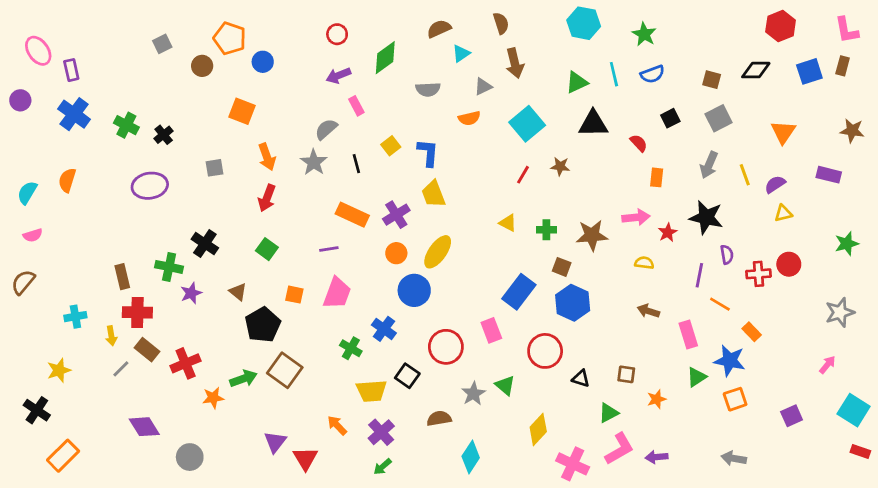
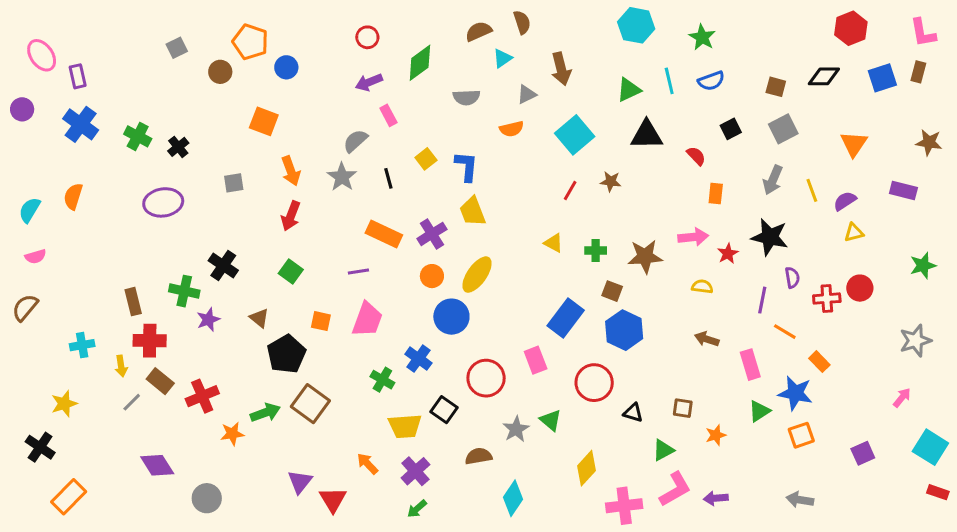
brown semicircle: (501, 23) -> (522, 22), moved
pink cross: (573, 464) -> (624, 506), turned -32

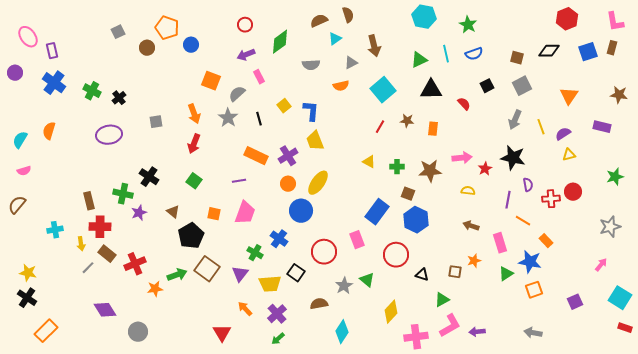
orange square: (264, 121) -> (211, 81), moved
orange rectangle: (716, 193) -> (433, 129), moved
yellow star: (64, 404) -> (28, 273), moved, turned 30
orange star: (716, 435) -> (474, 261), moved
purple triangle: (300, 482) -> (240, 274), moved

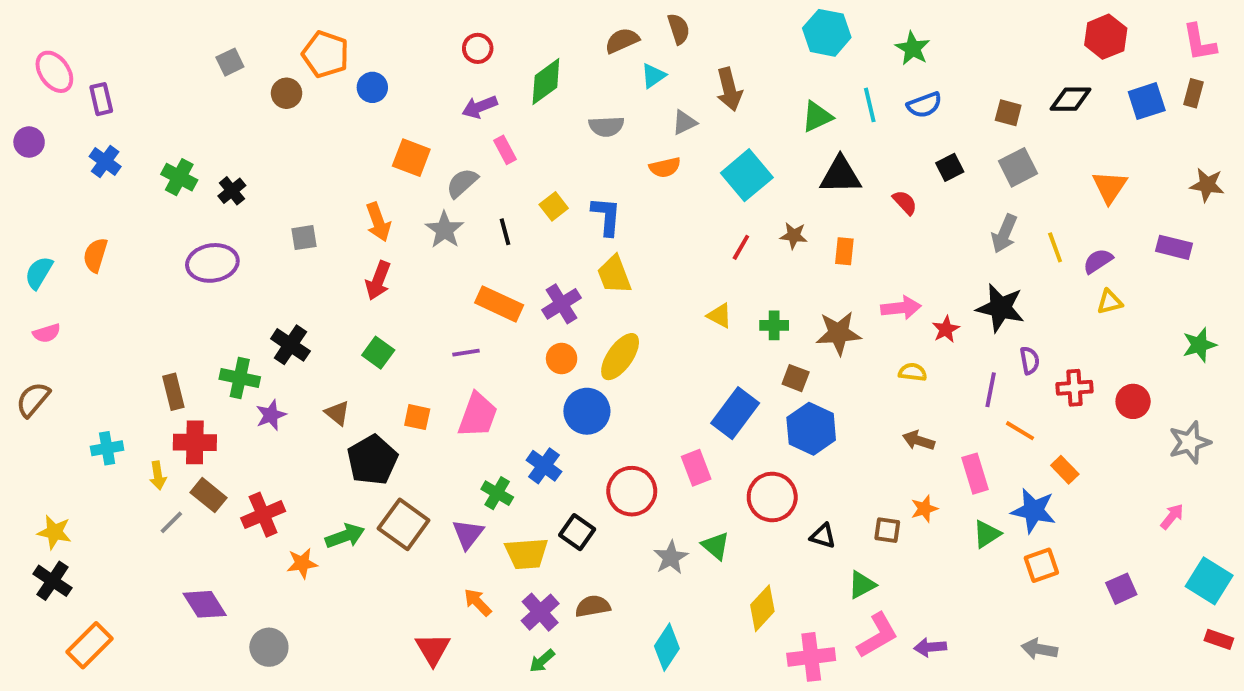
blue cross: (54, 83) -> (105, 162), size x0.7
red circle: (573, 192) -> (1133, 401), moved
brown semicircle: (319, 304) -> (593, 606), moved

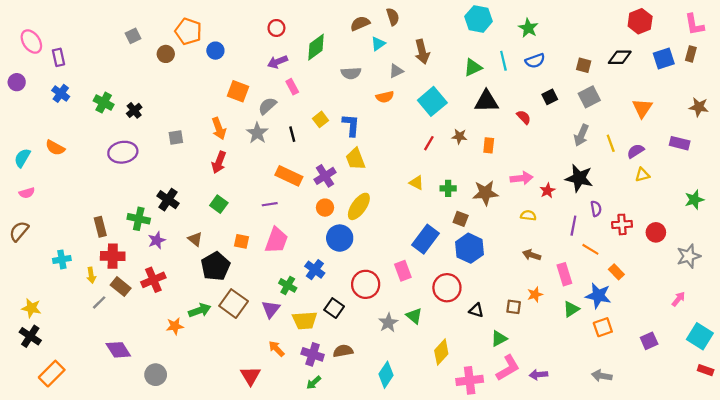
orange semicircle: (95, 255) -> (55, 148), turned -78
red cross: (263, 515) -> (153, 280), moved
purple cross: (540, 612) -> (313, 354), turned -30

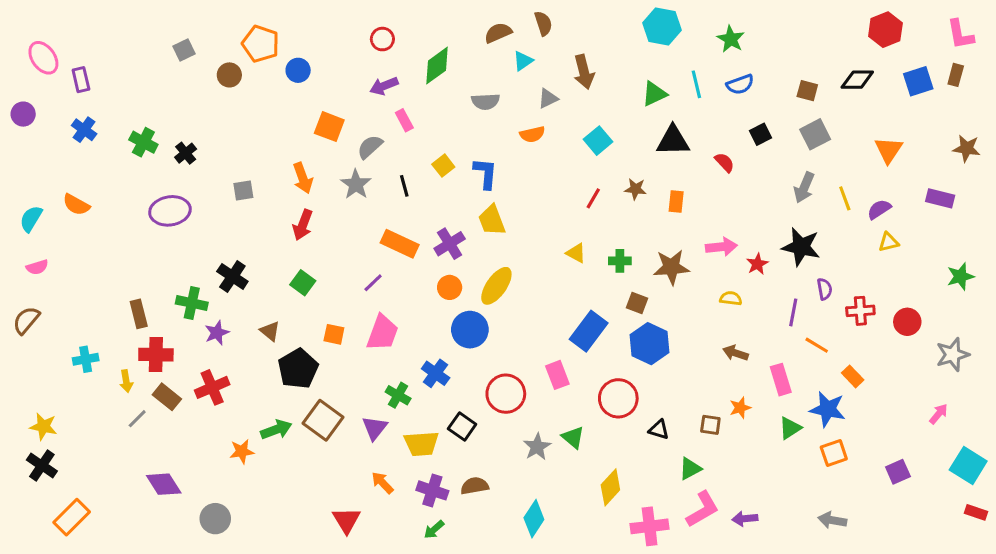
cyan square: (432, 101) -> (598, 141), size x0.7
purple line: (270, 204) -> (373, 283), turned -35

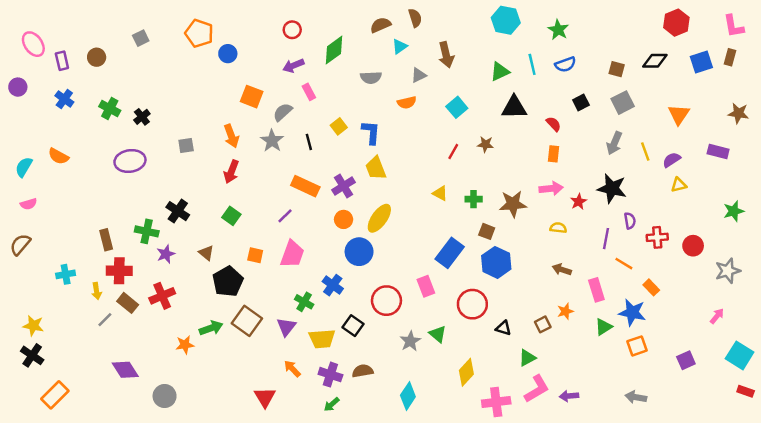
brown circle: (229, 75) -> (97, 57), moved
orange rectangle: (676, 202) -> (553, 154), moved
brown square: (710, 425) -> (543, 324), turned -35

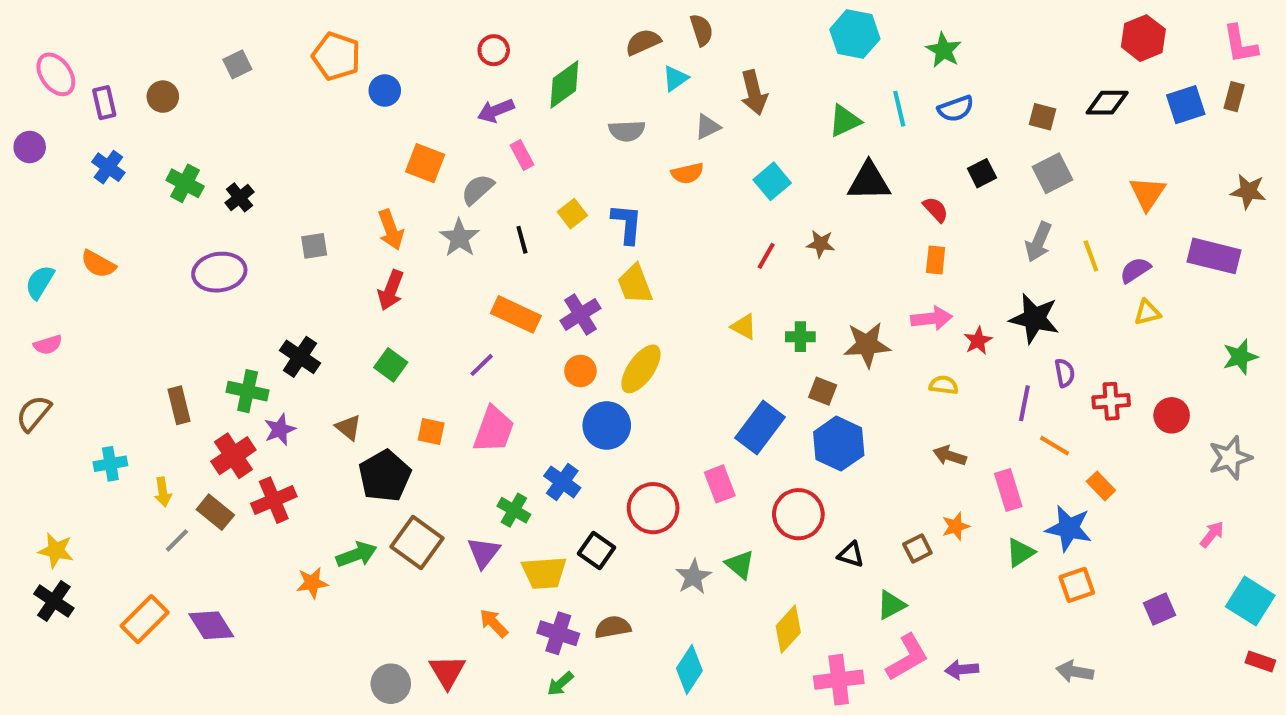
purple rectangle: (718, 151) -> (1214, 256), size x1.4
red cross: (119, 271) -> (233, 456), moved, turned -35
orange rectangle: (55, 395) -> (145, 619), moved
gray circle: (165, 396) -> (391, 684), moved

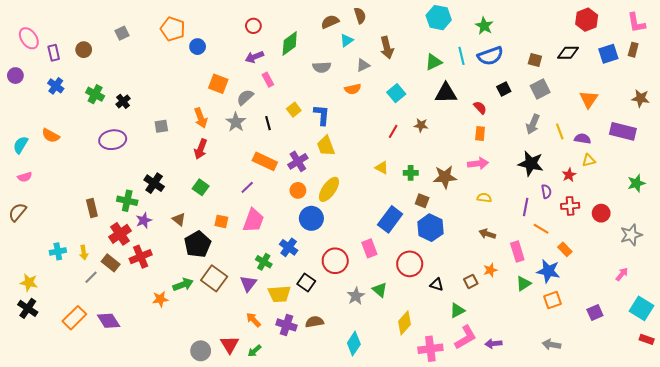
blue semicircle: (956, 109) -> (490, 56), size x1.4
purple semicircle: (1135, 270) -> (583, 139), turned 42
red star: (978, 341) -> (569, 175), moved
cyan cross: (110, 464) -> (58, 251), moved
green arrow: (560, 684) -> (254, 351), moved

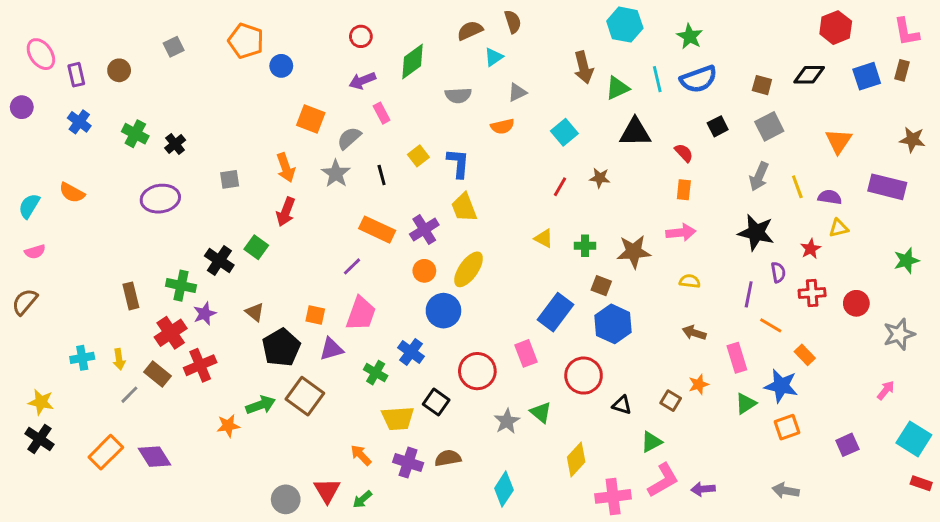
brown arrow: (387, 48) -> (584, 67), moved
green square: (201, 187) -> (256, 247), moved
brown square: (471, 281) -> (671, 401), turned -32
purple triangle: (248, 284) -> (331, 349), moved, turned 36

